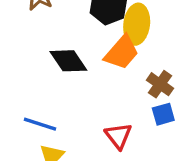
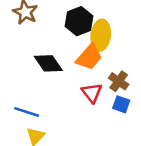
blue square: (163, 114) -> (121, 104), turned 36
red triangle: (118, 136) -> (92, 93), moved

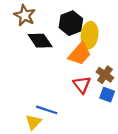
black diamond: (48, 63) -> (40, 41), moved
blue line: (27, 112) -> (47, 110), moved

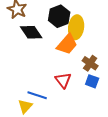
red triangle: (82, 85) -> (63, 80), moved

